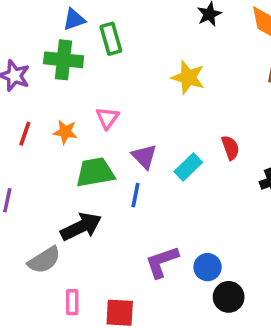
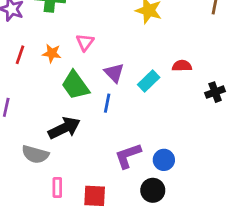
red semicircle: (230, 148) -> (182, 66), turned -72
green trapezoid: (95, 172) -> (75, 85), turned -116
gray semicircle: (44, 260) -> (35, 154), turned 48
black circle: (229, 297) -> (153, 190), moved

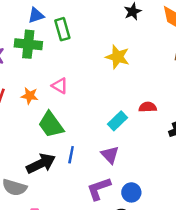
pink triangle: (85, 42) -> (60, 86), turned -36
purple triangle: (114, 73) -> (110, 155), moved
blue line: (107, 103) -> (71, 155), moved

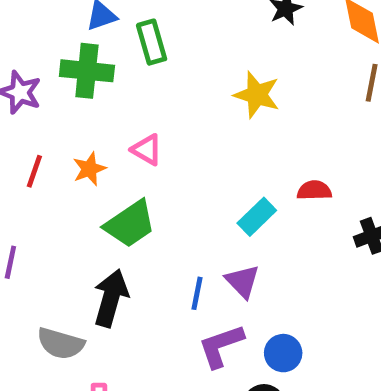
orange star: (30, 96) -> (89, 169), turned -30
green trapezoid: (51, 125) -> (130, 224), turned -88
blue line: (71, 155) -> (197, 293), moved
black arrow: (41, 164) -> (111, 298), turned -48

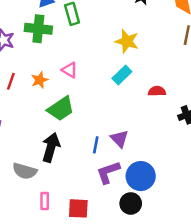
cyan rectangle: (257, 217) -> (122, 75), moved
blue circle: (283, 353) -> (141, 176), size x1.5

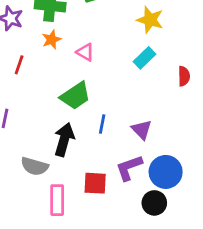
orange star: (40, 80) -> (51, 39), moved
red semicircle: (157, 91) -> (184, 76), turned 91
blue line: (96, 145) -> (102, 124), moved
pink rectangle: (45, 201) -> (57, 200), size x1.5
red square: (78, 208) -> (95, 183), moved

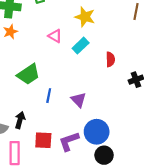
pink triangle: (85, 52) -> (55, 36), moved
black arrow: (64, 140) -> (20, 120), moved, size x0.7
purple L-shape: (129, 168) -> (69, 141), moved
black circle: (154, 203) -> (104, 155), moved

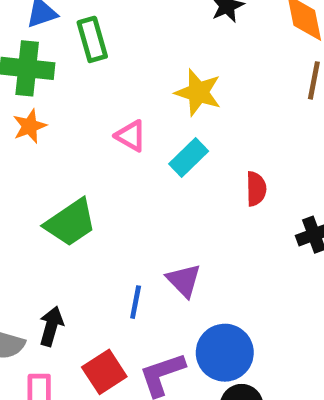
blue line: (49, 96) -> (136, 302), moved
red square: (43, 140) -> (104, 372), turned -36

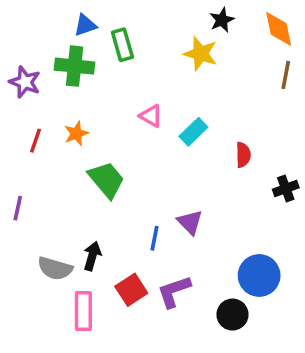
yellow star: (198, 92) -> (201, 54), moved
orange star: (30, 126) -> (76, 134), moved
green trapezoid: (71, 223) -> (106, 180), turned -96
blue circle: (225, 353) -> (259, 275), moved

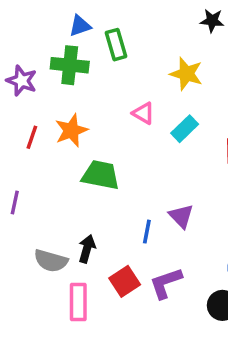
black star: (222, 20) -> (212, 21), turned 30
yellow star: (201, 54) -> (186, 74), moved
orange star: (76, 134) -> (71, 130), size x1.4
green trapezoid: (106, 180) -> (101, 175), turned -39

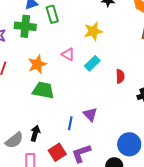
yellow star: (186, 74) -> (93, 31), turned -30
orange star: (71, 130) -> (37, 64), moved
gray semicircle: (51, 261) -> (14, 140), turned -54

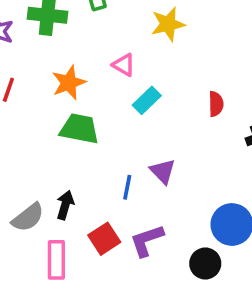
cyan rectangle: (92, 63) -> (147, 100), moved

